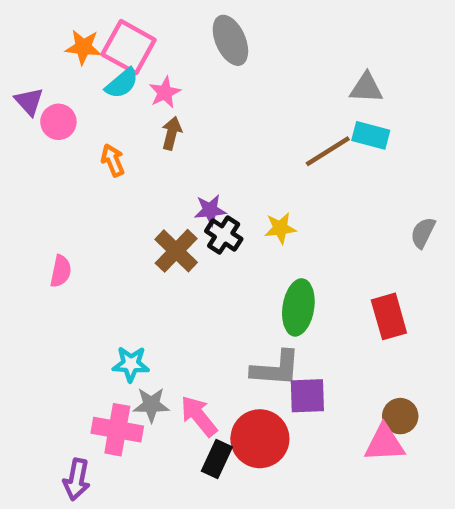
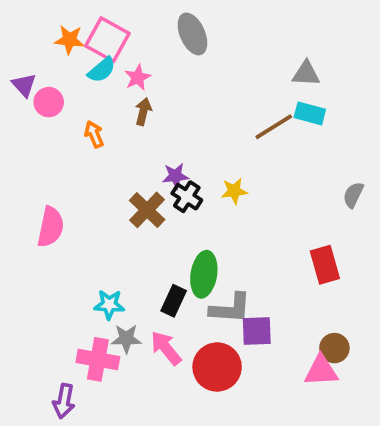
pink semicircle: (61, 271) -> (51, 227), size x1.5
green ellipse: (298, 307) -> (204, 274), moved
black rectangle: (217, 459) -> (174, 301), moved

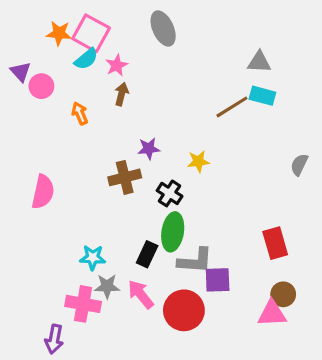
black cross: (187, 197) -> (170, 193), moved
brown cross: (147, 210) -> (125, 177), turned 32
red rectangle: (325, 265) -> (275, 243), moved

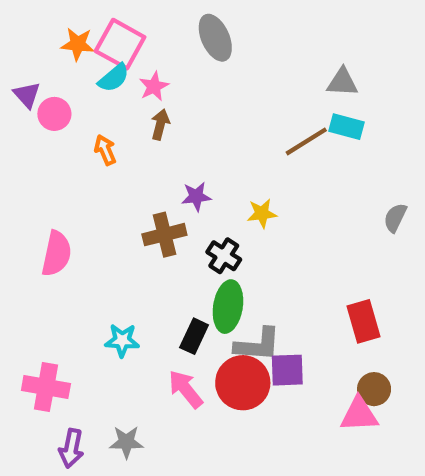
gray star: (107, 286) -> (126, 442), moved
pink cross: (83, 304) -> (46, 387), moved
red circle: (184, 310) -> (243, 383), moved

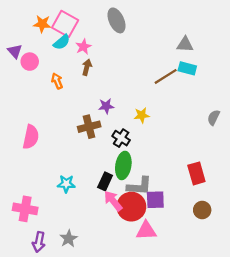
pink arrow: (186, 389) -> (113, 201), moved
pink triangle: (359, 414) -> (146, 231), moved
gray star: (126, 442) -> (69, 239), turned -30

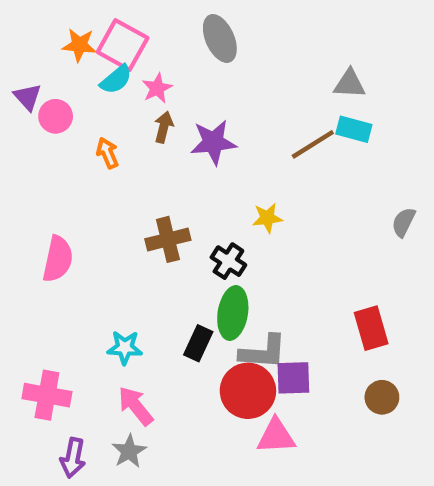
purple star: (106, 106) -> (213, 142), moved, size x1.5
pink arrow: (113, 201) -> (136, 406), moved

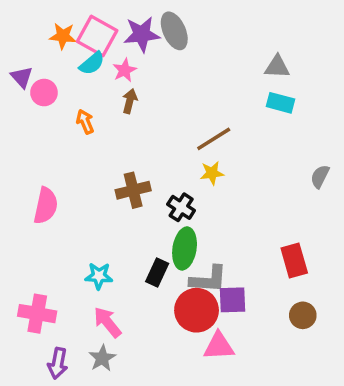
purple star: (213, 142) -> (142, 34), moved
brown line: (313, 144) -> (214, 139), moved

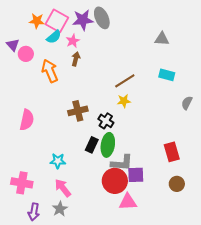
cyan rectangle: (281, 103) -> (167, 75), moved
orange arrow: (85, 122) -> (50, 71), size x1.6
black rectangle: (157, 272) -> (92, 145), moved

